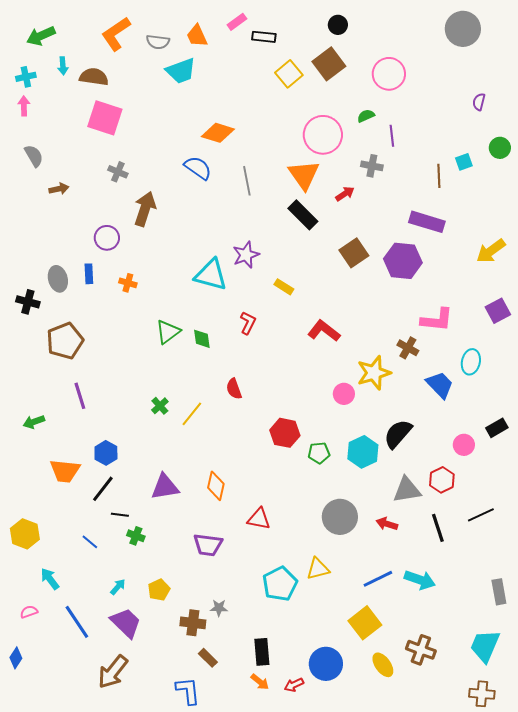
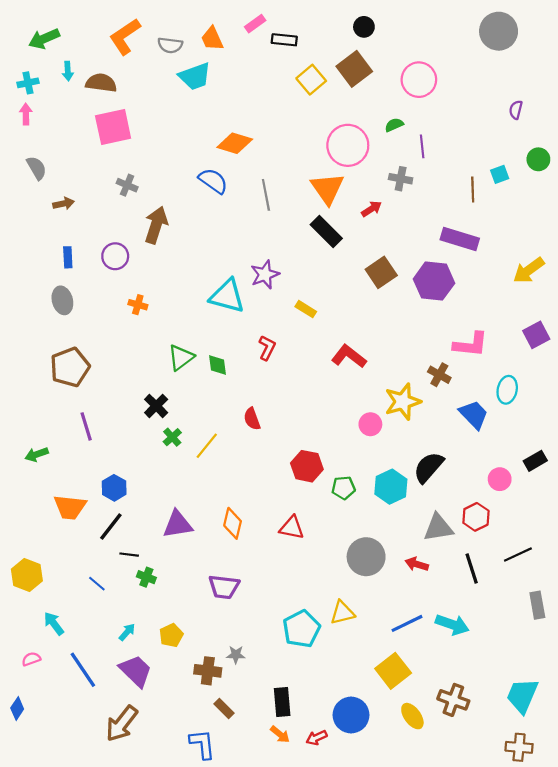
pink square: (105, 118) -> (113, 127), turned -30
blue rectangle: (89, 274) -> (68, 257), moved
black cross: (28, 302) -> (156, 406), moved, turned 30
red triangle: (259, 519) -> (292, 528), moved
gray rectangle: (499, 592) -> (537, 605), moved

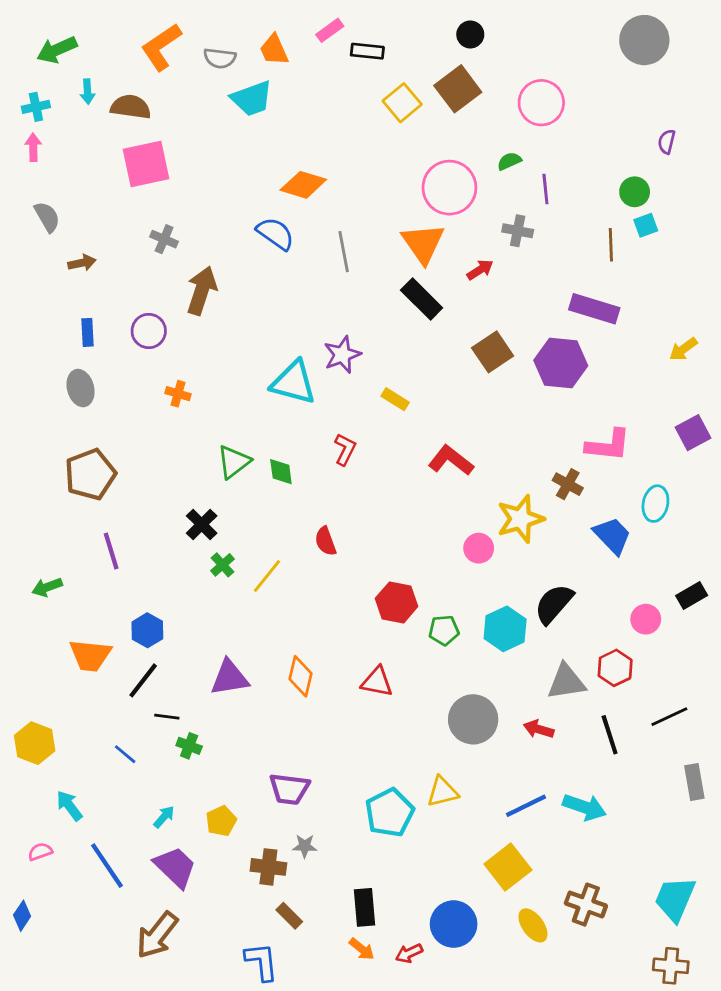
green circle: (538, 159) -> (635, 192), moved
yellow arrow: (529, 270) -> (683, 349), size x0.7
purple trapezoid: (224, 587) -> (289, 789), moved

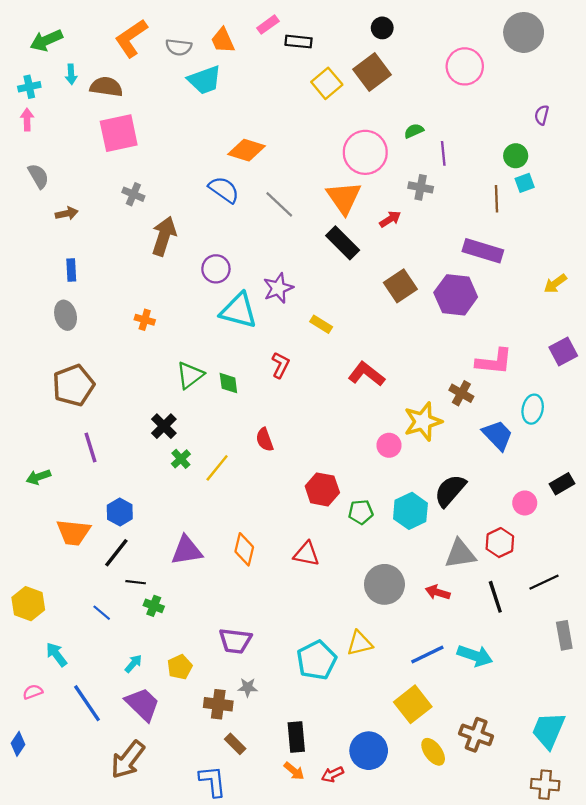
pink circle: (541, 103) -> (465, 66), moved
gray line: (344, 252) -> (279, 204), turned -36
purple circle: (149, 331) -> (216, 269), moved

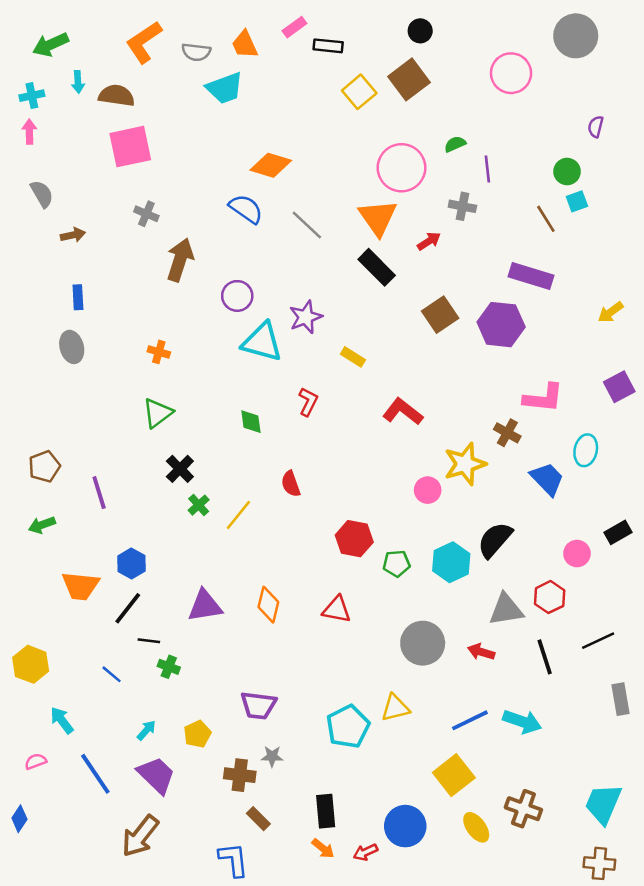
brown line: (496, 199) -> (546, 219), turned -30
green triangle: (190, 375) -> (158, 413), moved
brown pentagon: (73, 385) -> (44, 466), moved, size x0.7

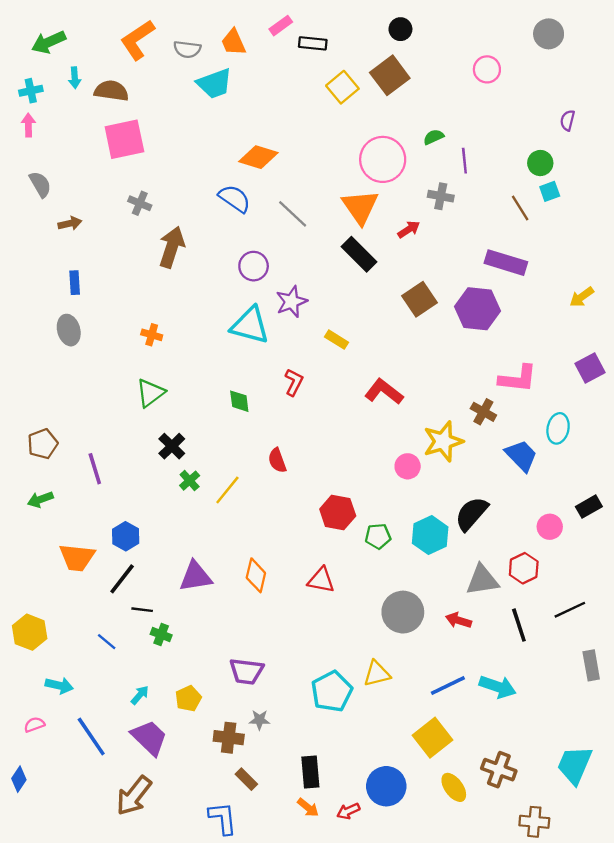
gray circle: (576, 36) -> (549, 34), size x0.7
pink circle: (511, 73) -> (487, 69), size x0.7
purple circle: (237, 296) -> (254, 266), moved
cyan arrow: (62, 720) -> (59, 686), turned 140
brown cross: (599, 863) -> (534, 822), moved

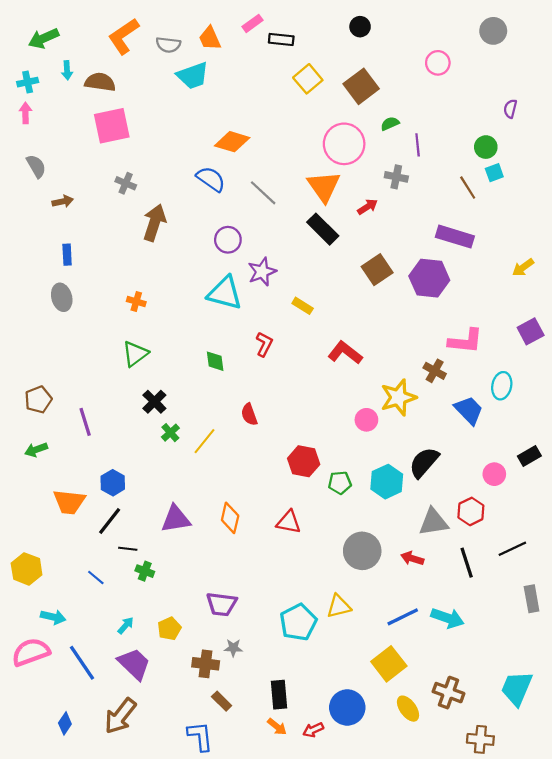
brown square: (390, 75) -> (361, 86), moved
pink semicircle: (34, 725) -> (31, 652), size x2.0
blue diamond: (19, 779) -> (65, 723), moved

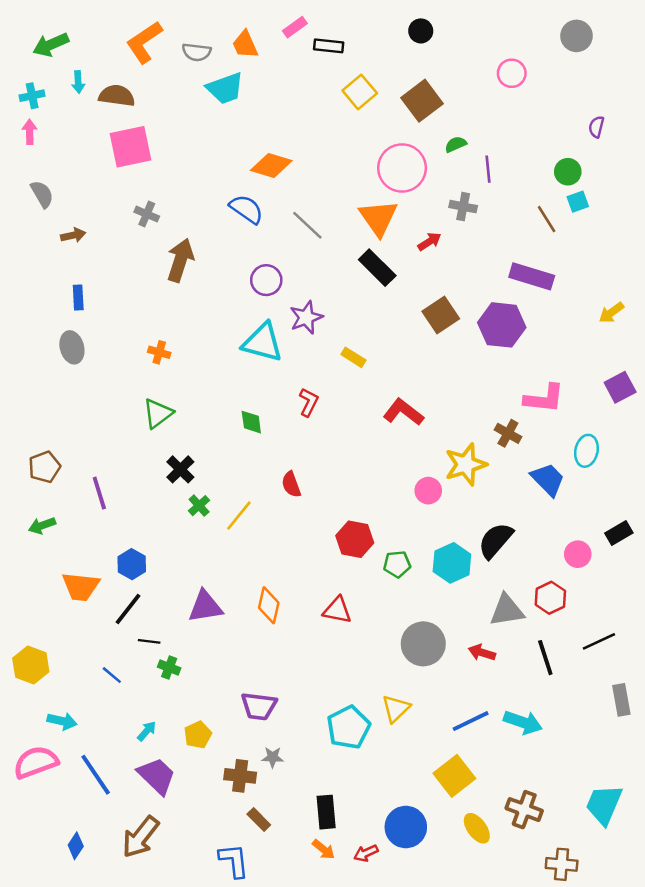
yellow triangle: (339, 606) -> (396, 709), turned -30

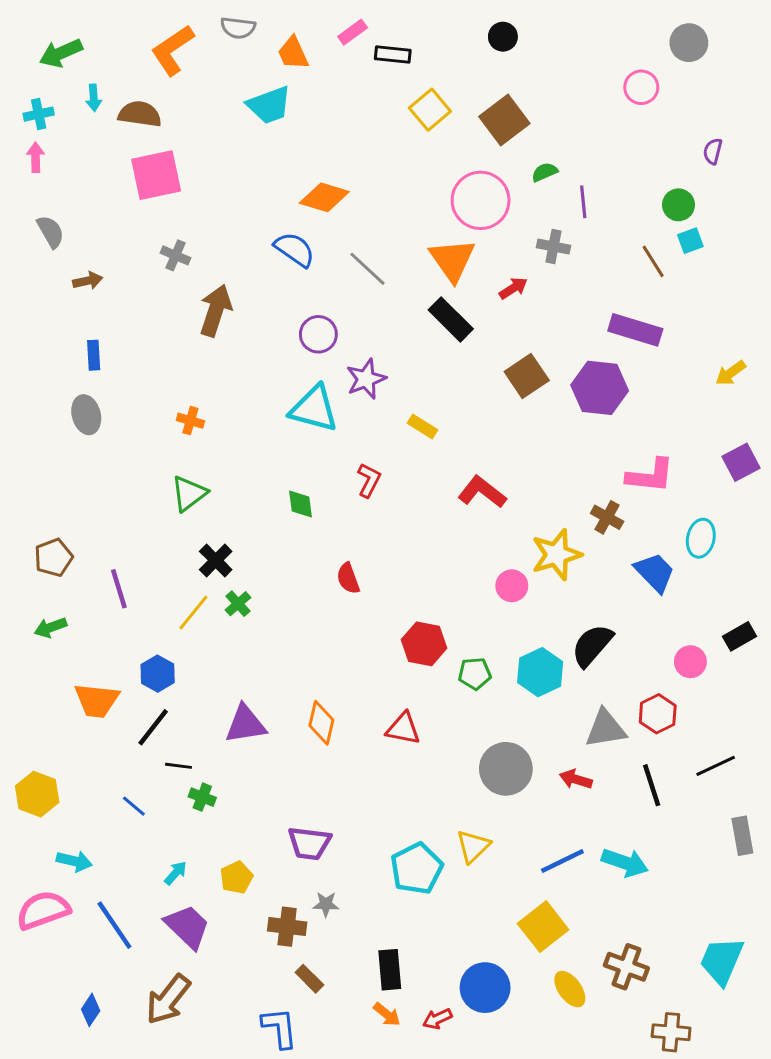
gray semicircle: (197, 52) -> (238, 28), moved
pink circle: (512, 73) -> (641, 87), moved
yellow line: (239, 516) -> (193, 613), moved

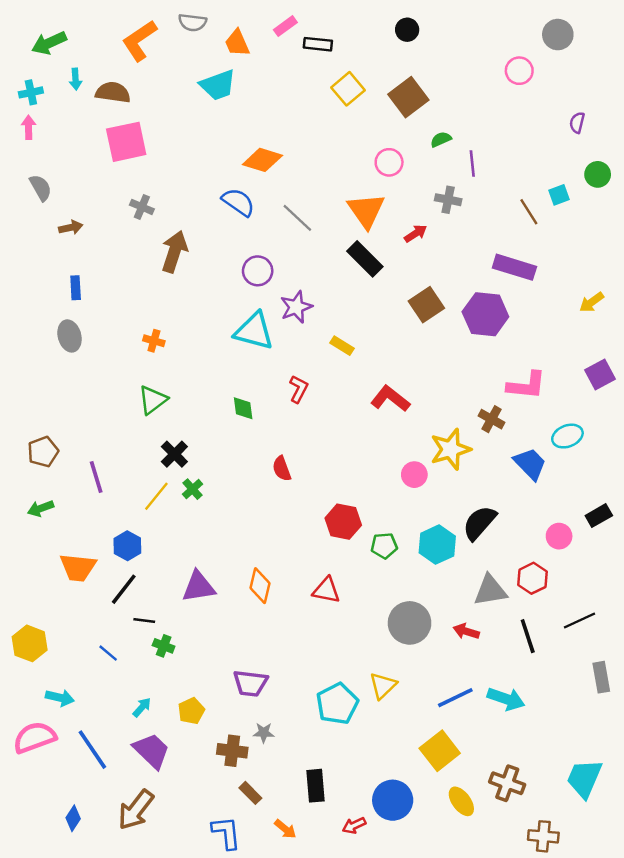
pink circle: (481, 200) -> (389, 162), size x0.6
green circle: (678, 205) -> (598, 174), moved
cyan ellipse: (701, 538) -> (567, 436), turned 56
orange arrow: (387, 1014) -> (285, 829), moved

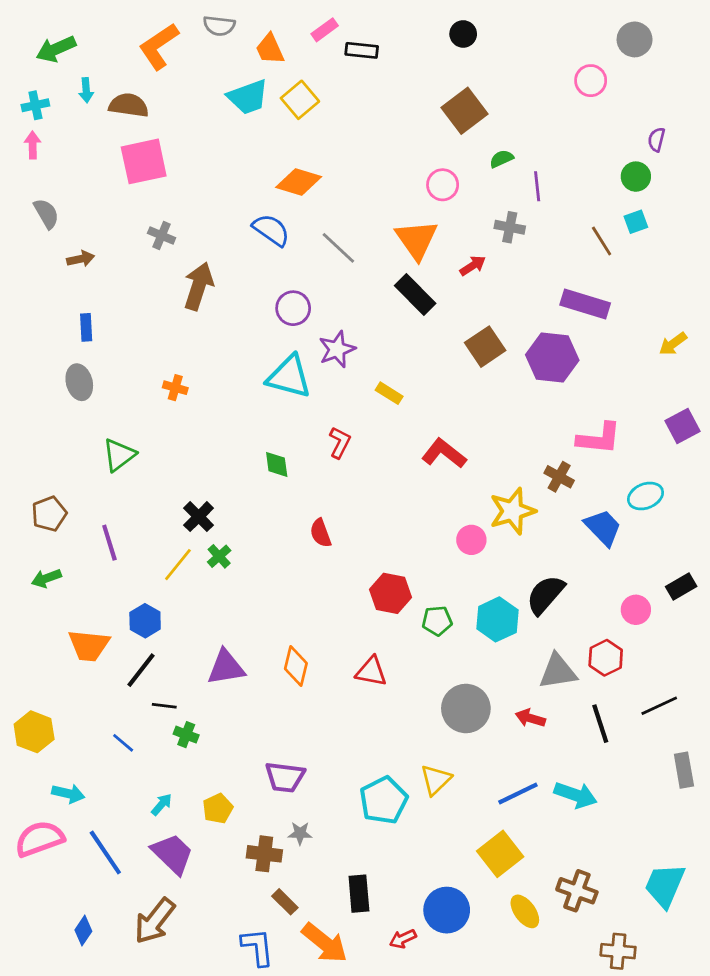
yellow square: (348, 89) -> (300, 100), moved
green circle: (598, 174) -> (636, 177), moved
green triangle: (153, 400) -> (119, 455), moved
orange arrow: (285, 829) -> (325, 943), size x1.8

